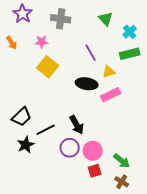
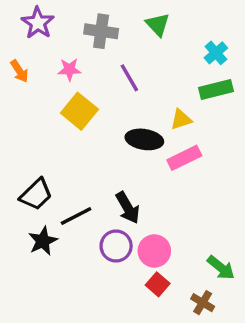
green triangle: (106, 19) -> (158, 25), moved
purple line: (91, 53) -> (129, 78), moved
green arrow: (122, 161) -> (221, 268), moved
red square: (95, 171) -> (158, 284), turned -32

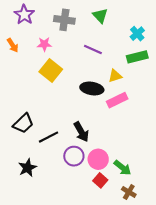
purple line: (129, 78) -> (93, 49), moved, turned -36
black star: (43, 241) -> (27, 168), moved
green arrow: (221, 268) -> (122, 168), moved

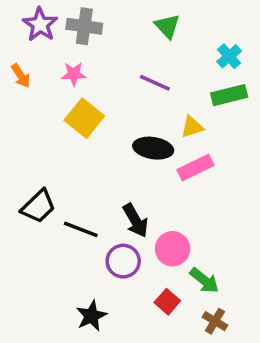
gray cross: (64, 20) -> (84, 26), moved
black line: (49, 137) -> (81, 229), turned 48
pink circle: (98, 159) -> (173, 249), moved
black star: (27, 168) -> (91, 316), moved

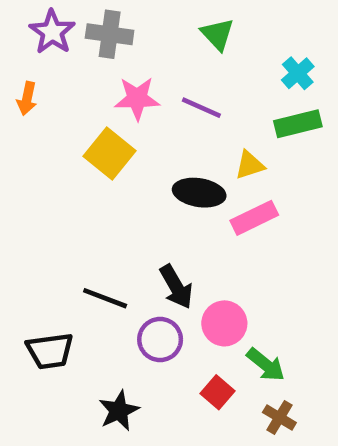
pink star: (74, 74) -> (137, 98), moved, size x1.4
orange arrow: (21, 76) -> (27, 98), turned 45
black trapezoid: (38, 206) -> (50, 351), moved, turned 36

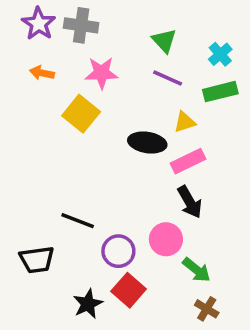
green triangle: (217, 34) -> (164, 41), moved
orange arrow: (27, 98) -> (42, 73), moved, turned 90
purple line: (201, 108) -> (168, 78), moved
black arrow: (176, 287) -> (190, 202), moved
red square: (217, 392) -> (129, 290), moved, size x1.4

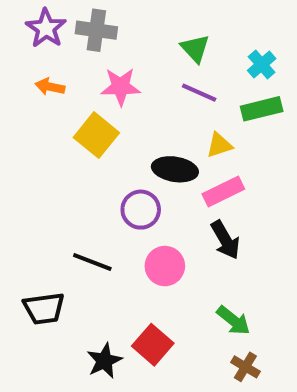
pink circle: (166, 239) -> (165, 266), moved
purple circle: (118, 251) -> (141, 210), moved

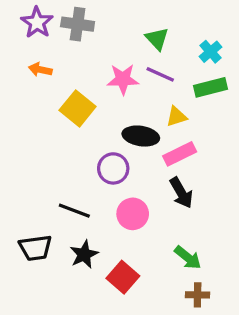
pink star: (121, 87) -> (123, 79), moved
black star: (104, 361) -> (84, 254), moved
brown cross: (245, 367) -> (198, 295), turned -30

